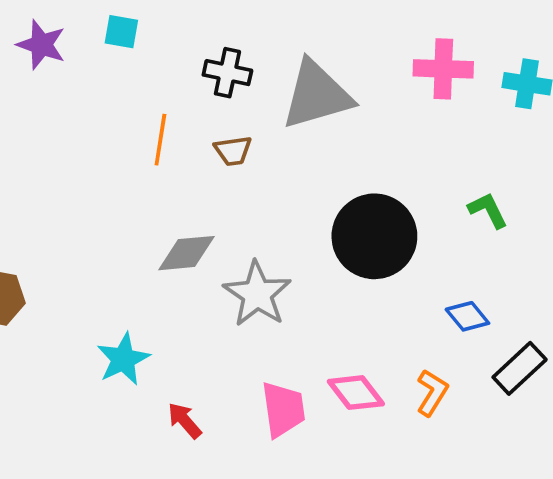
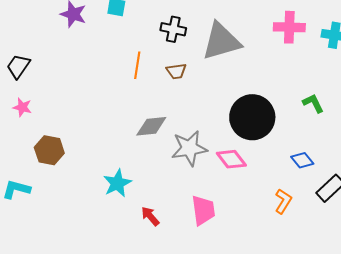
gray star: (257, 294) -> (189, 148), turned 30
pink diamond: (356, 393) -> (231, 159), moved

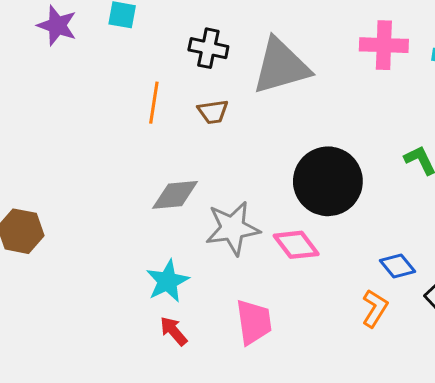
blue diamond: (302, 160) -> (398, 266), moved
cyan star: (117, 183) -> (168, 281), moved

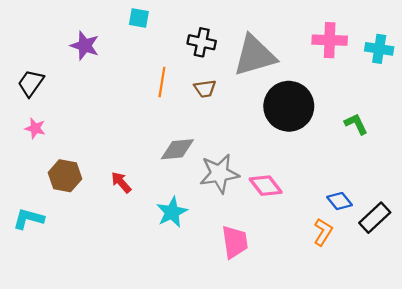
purple star: (57, 25) -> (85, 46), moved
black circle: (328, 181) -> (289, 106), moved
red arrow: (174, 331) -> (121, 182), moved

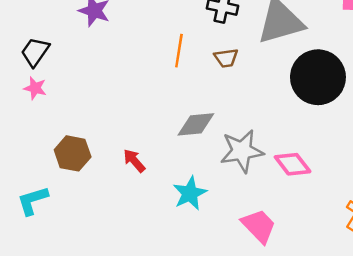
pink star: (35, 128) -> (35, 88), moved
cyan L-shape: (29, 219) -> (33, 201), turned -32
pink trapezoid: (235, 242) -> (259, 226), turned -36

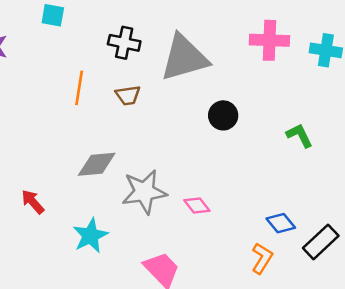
black circle: (318, 77) -> (223, 115), size x0.5
pink diamond: (293, 164) -> (197, 206), size x0.7

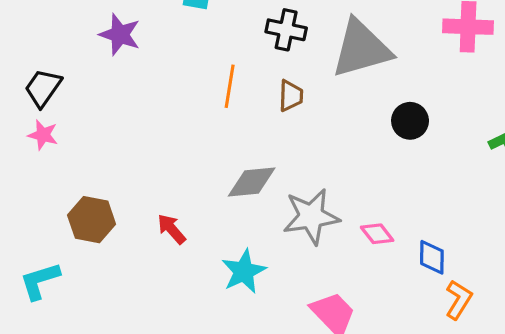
brown trapezoid: (128, 95) -> (291, 96), turned -80
blue diamond: (281, 223) -> (432, 257), moved, turned 40

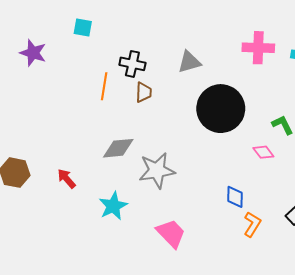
black cross: (286, 30) -> (132, 64), moved
gray triangle: (361, 49) -> (189, 62), size x0.6
black circle: (410, 121) -> (221, 109), size x2.0
pink diamond: (377, 234) -> (263, 152), moved

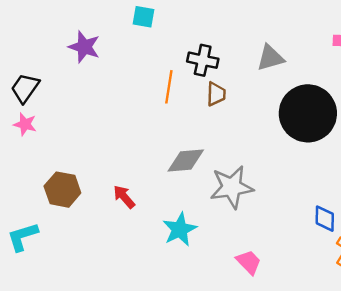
pink trapezoid: (171, 233) -> (249, 262), size x0.7

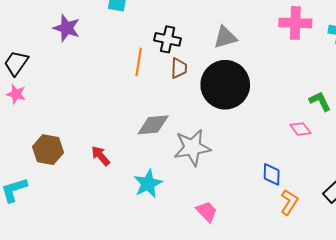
black circle: (308, 113) -> (225, 85), moved

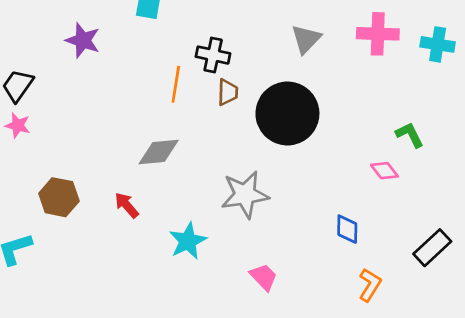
gray triangle: (225, 37) -> (306, 39), moved, turned -30
gray diamond: (153, 125) -> (159, 152), moved
orange L-shape: (289, 202) -> (370, 285), moved

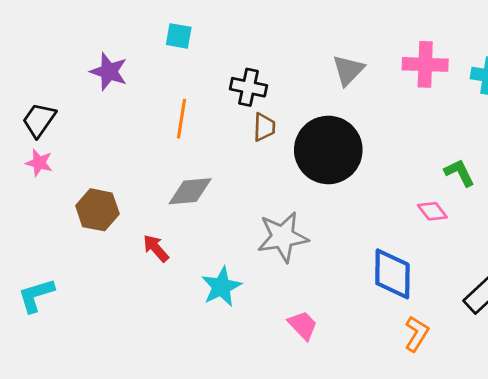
orange line: (176, 84) -> (182, 119), moved
brown hexagon: (59, 197) -> (97, 210), moved
blue diamond: (347, 229) -> (392, 274), size x1.6

